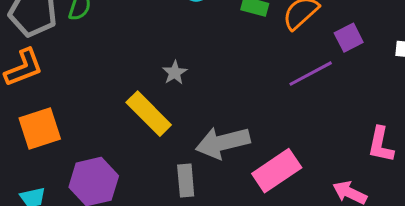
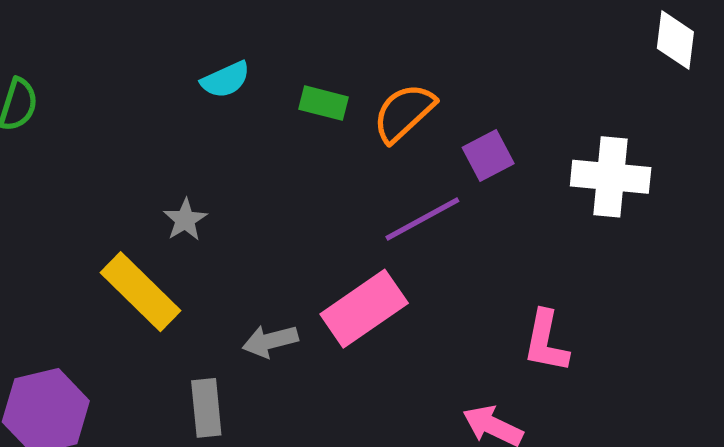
gray arrow: (223, 143) -> (270, 341), size x0.6
pink rectangle: (277, 171) -> (364, 309), moved

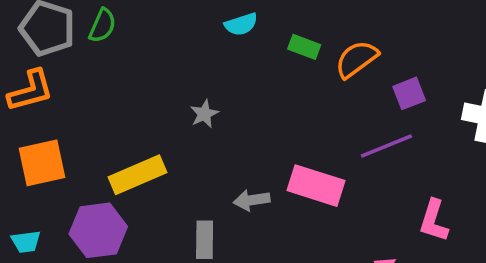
purple line: (422, 219) -> (386, 146), moved
yellow rectangle: (141, 292) -> (138, 175), moved, turned -74
pink rectangle: (364, 309) -> (316, 186), turned 46

